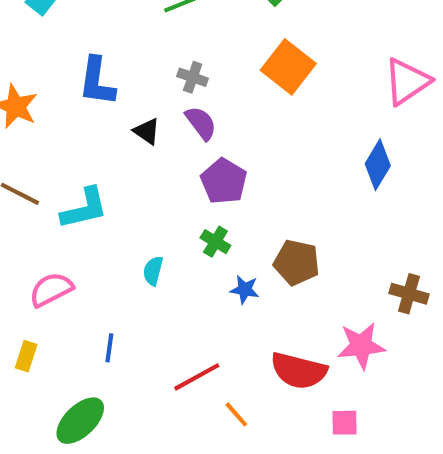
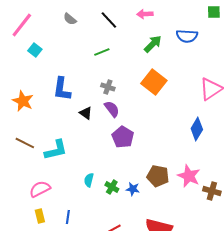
green cross: (215, 242) -> (112, 187), moved
pink star: (361, 346) -> (189, 176), moved, turned 30
yellow rectangle: (26, 356) -> (40, 216), moved, turned -32

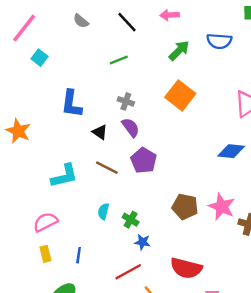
orange star: (23, 101) -> (18, 131), moved
blue diamond: (197, 129) -> (231, 151), turned 65
brown line: (25, 143) -> (107, 168), moved
blue star: (133, 189) -> (142, 242), moved

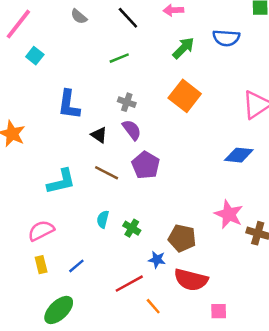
brown pentagon: (185, 207) -> (182, 238), moved
blue star: (142, 242) -> (157, 260), moved
blue line: (79, 255) -> (76, 266), turned 42

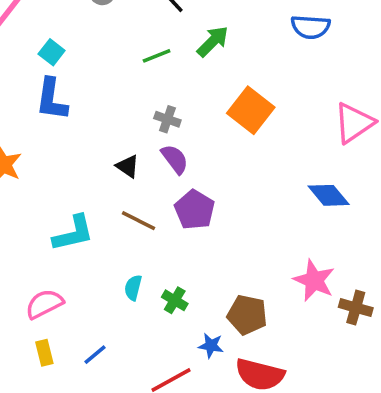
green arrow: (183, 48) -> (213, 41), moved
cyan square: (35, 56) -> (52, 52), moved
blue L-shape: (69, 105) -> (52, 99), moved
blue diamond: (239, 155) -> (329, 195), turned 44

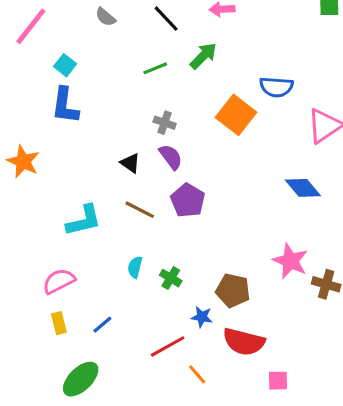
blue semicircle: (311, 27) -> (276, 87), moved

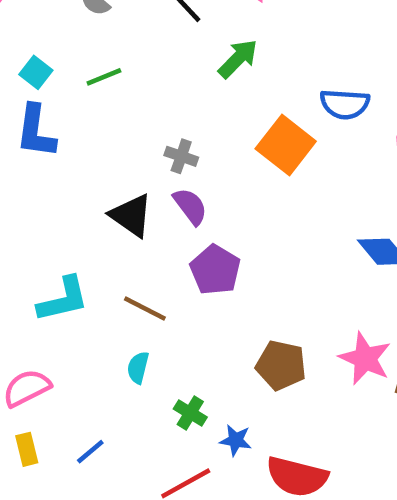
green line: (155, 68) -> (104, 77), moved
black triangle: (130, 163) -> (131, 215), size x1.5
brown line: (140, 210) -> (145, 309), moved
green cross: (171, 278) -> (190, 413), moved
brown pentagon: (233, 290) -> (281, 365), moved

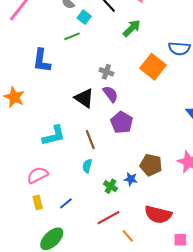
cyan square: (36, 72) -> (84, 17), moved
brown line: (145, 309) -> (90, 140), turned 42
blue star: (236, 440) -> (131, 179), moved

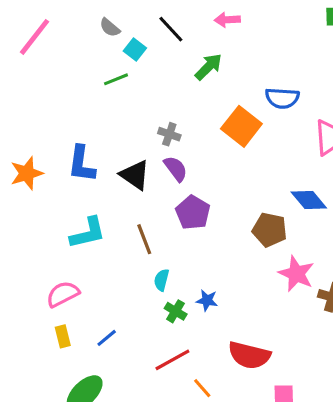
blue L-shape: (42, 61) -> (82, 164), moved
orange star: (14, 97) -> (27, 173), turned 30
brown pentagon: (151, 165) -> (270, 230), moved
cyan semicircle: (87, 166) -> (161, 280), moved

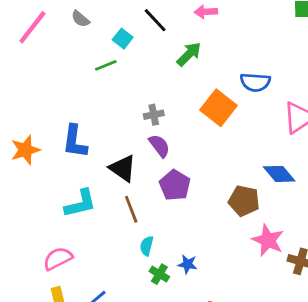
gray semicircle: (110, 28) -> (80, 19), moved
gray cross: (169, 134) -> (154, 115), turned -30
black triangle: (135, 175) -> (123, 168), moved

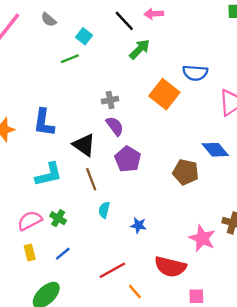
black line: (155, 20) -> (124, 21), moved
pink star: (268, 240) -> (202, 238), moved
green cross: (159, 274) -> (58, 218), moved

